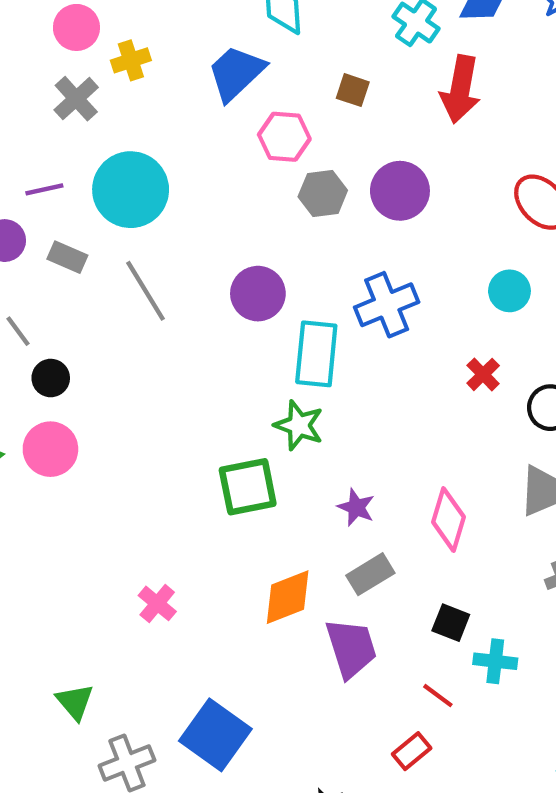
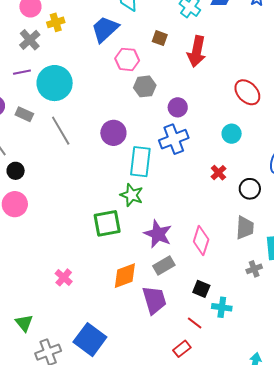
red arrow: (460, 89) -> (197, 51), moved
purple line: (44, 189) -> (22, 72), moved
purple circle: (400, 191) -> (178, 107), moved, size x0.7
purple star: (356, 507) -> (158, 234), size x1.6

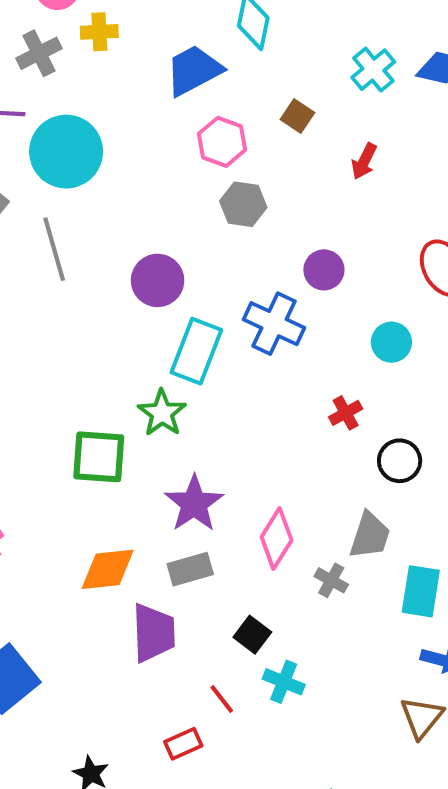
red arrow: (197, 51) -> (364, 161), size x0.6
purple circle: (178, 107) -> (324, 270), moved
blue cross: (174, 139) -> (274, 324), turned 32
gray cross: (254, 269) -> (331, 580), moved, turned 35

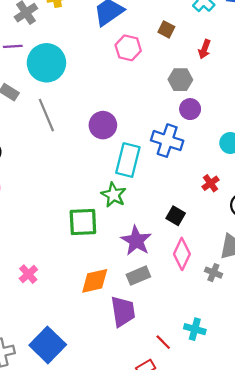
gray hexagon: (243, 204) -> (180, 80), moved
black square: (252, 635) -> (176, 216), moved

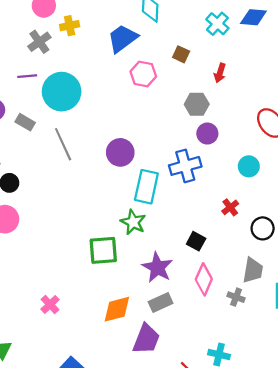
blue cross: (167, 141) -> (185, 166), turned -32
purple trapezoid: (123, 311) -> (146, 339), turned 32

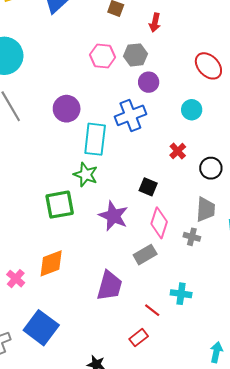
pink hexagon: (143, 74) -> (103, 56), moved
gray rectangle: (161, 302) -> (145, 255), moved
pink cross: (50, 304) -> (16, 279), moved
orange diamond: (117, 309) -> (51, 263), moved

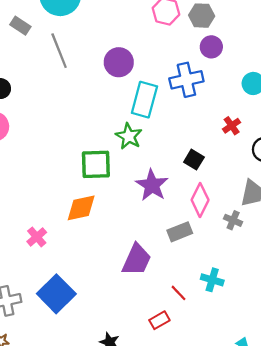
orange diamond: (51, 263) -> (81, 208), moved

